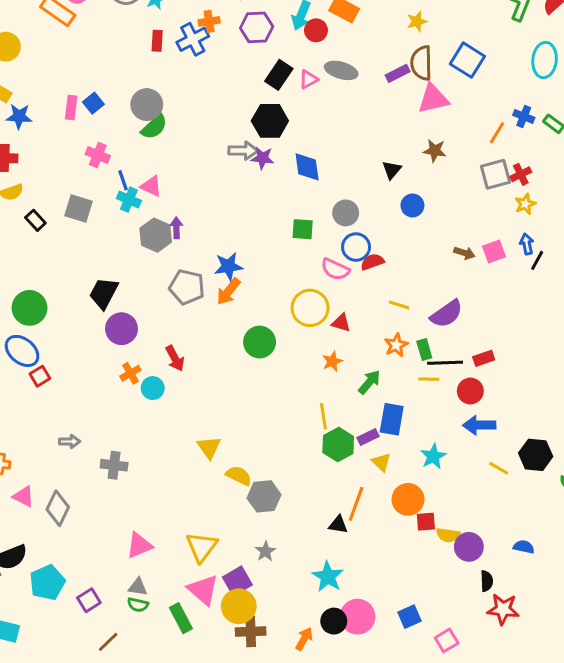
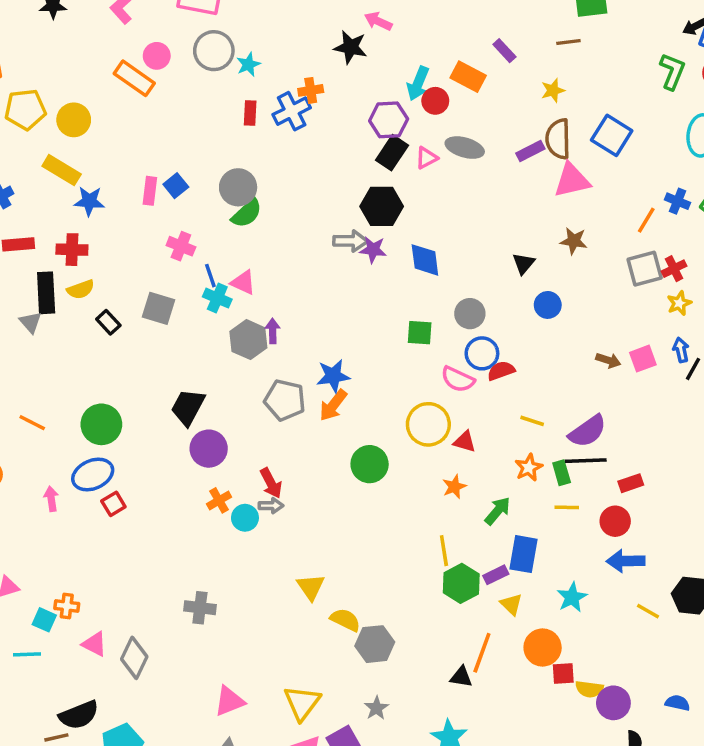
purple hexagon: (257, 27) -> (389, 120), moved
blue ellipse: (22, 351) -> (93, 474), turned -64
black line: (445, 363) -> (586, 461), moved
gray arrow: (70, 441) -> (271, 506), moved

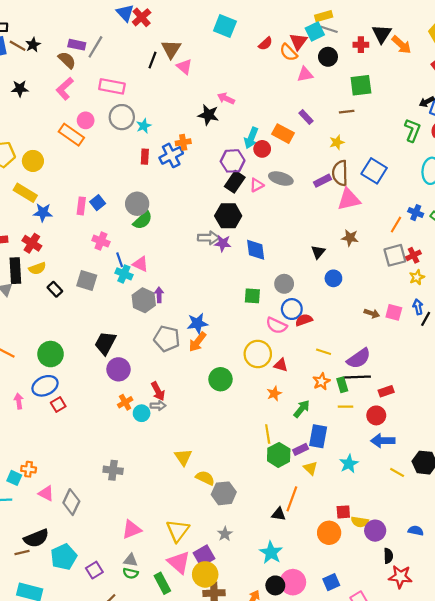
red cross: (72, 250) -> (32, 243), turned 30
pink square: (643, 359) -> (394, 312), turned 35
orange circle: (543, 647) -> (329, 533), moved

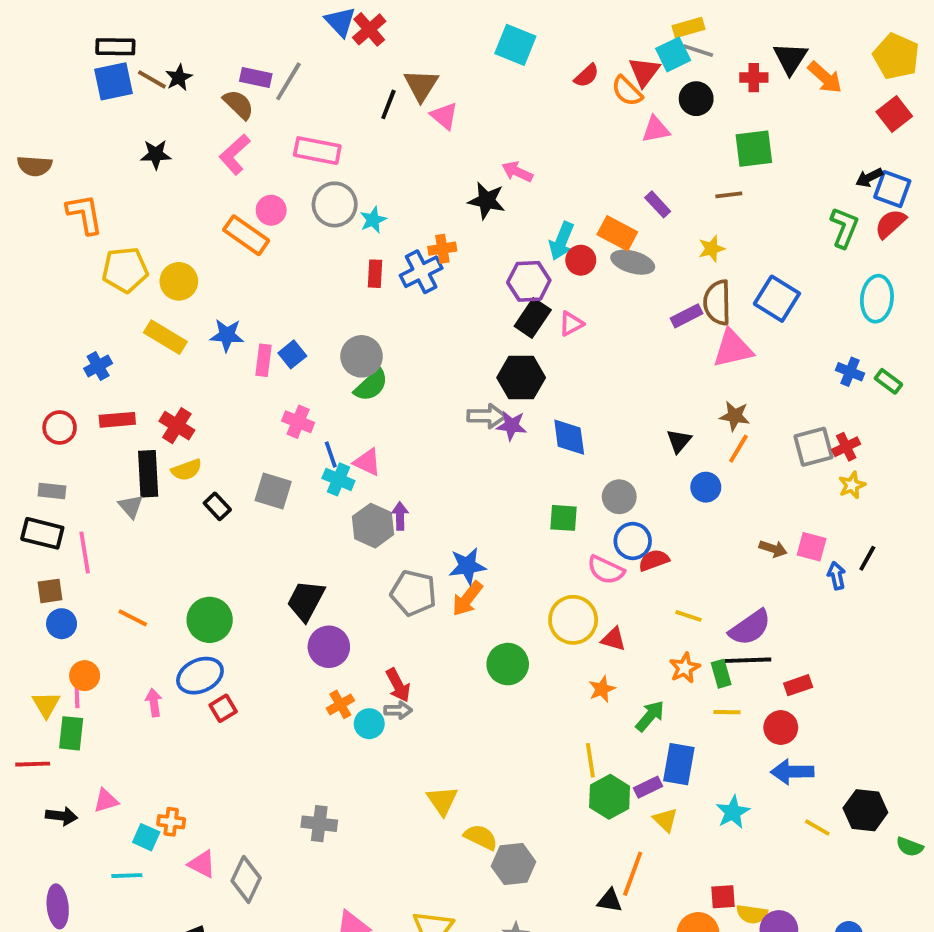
gray ellipse: (281, 179) -> (633, 262), moved
blue star: (43, 213) -> (227, 335), moved
orange line: (396, 225) -> (738, 449), moved
blue arrow: (418, 307) -> (837, 576), moved

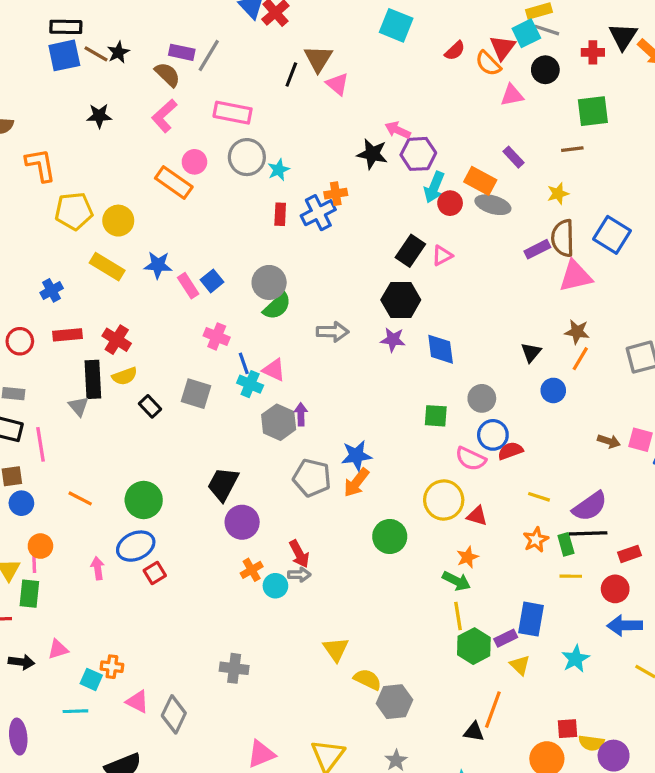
purple hexagon: (529, 281) -> (418, 154), moved
pink rectangle: (263, 360) -> (188, 286), turned -40
gray arrow: (487, 416) -> (333, 332), moved
green arrow: (650, 716) -> (456, 581), moved, turned 76

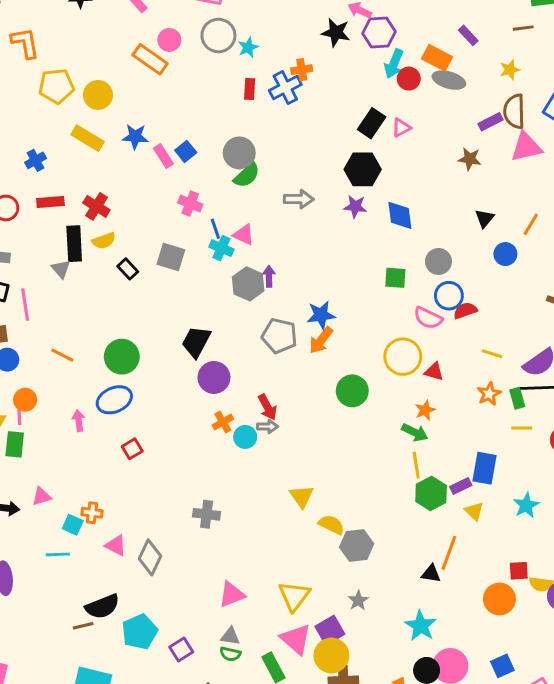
brown star: (577, 332) -> (470, 159), moved
red square: (155, 573) -> (132, 449), moved

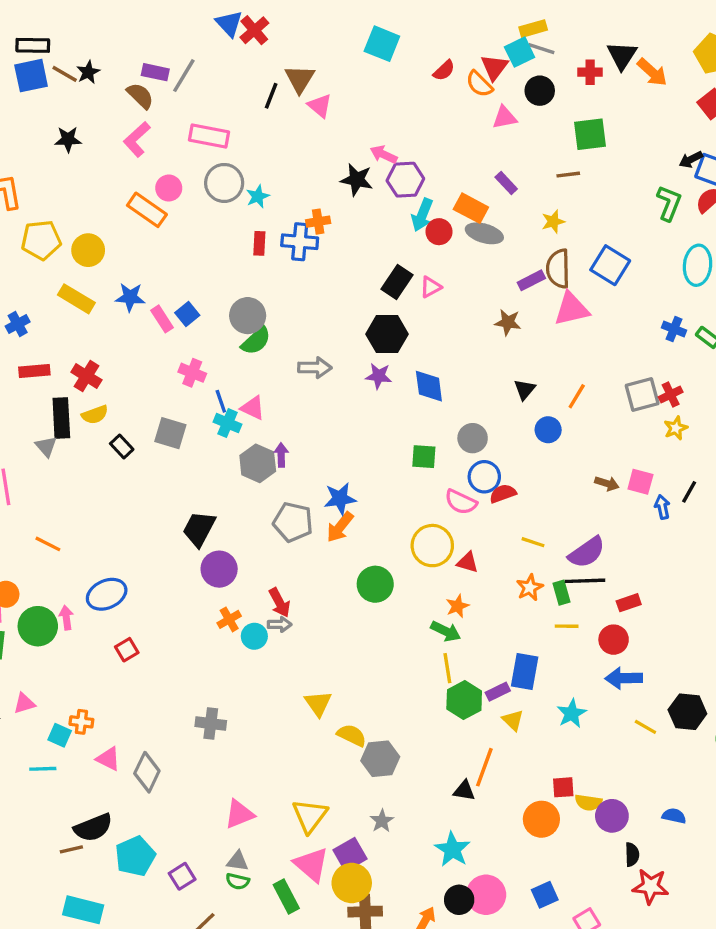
blue cross: (285, 88) -> (300, 242), turned 32
green circle: (122, 357) -> (38, 626), moved

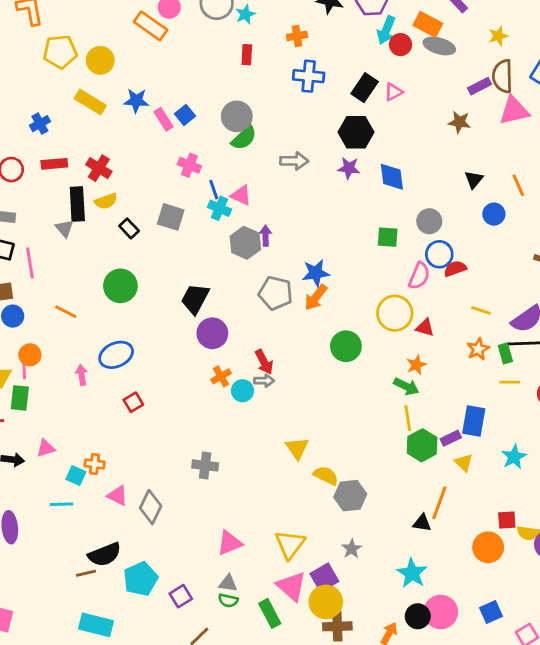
blue cross: (300, 242) -> (309, 76), moved
orange line: (577, 396) -> (518, 185), turned -55
pink semicircle: (461, 502) -> (419, 276), turned -92
green circle: (38, 626) -> (120, 286), moved

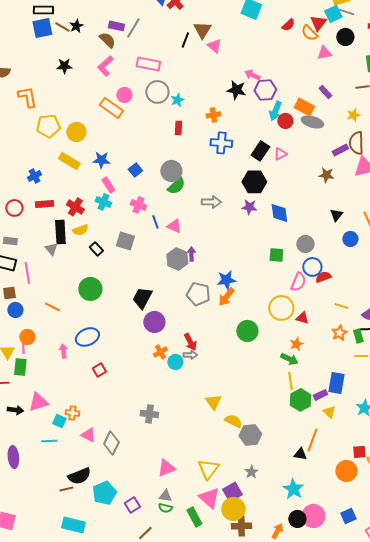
pink rectangle: (163, 119) -> (108, 185), moved
cyan cross: (220, 208) -> (103, 202), moved
pink triangle: (46, 448) -> (38, 402), size x1.5

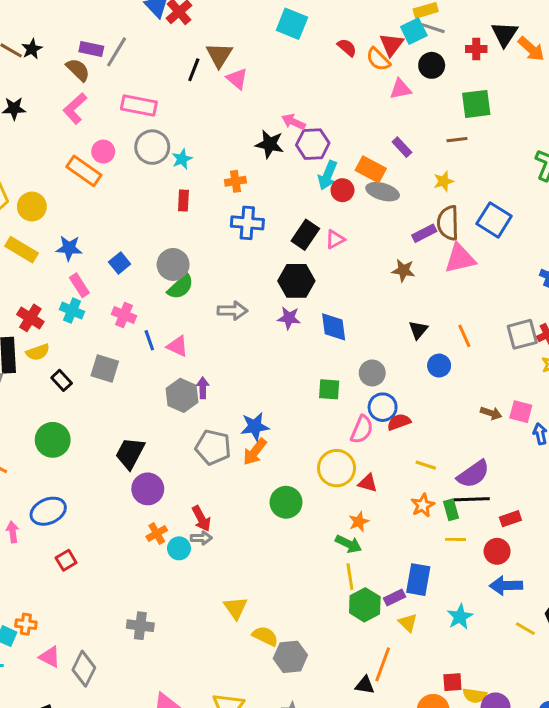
red semicircle: (288, 25) -> (347, 48), turned -96

